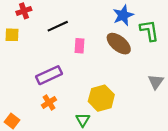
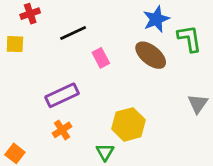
pink rectangle: (80, 46) -> (101, 58), turned -32

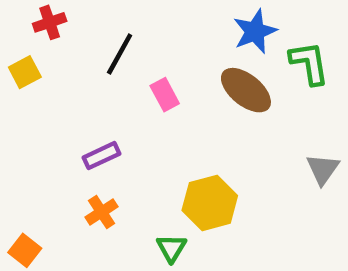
black line: (73, 33) -> (120, 54), turned -36
yellow square: (15, 44) -> (25, 72), turned -30
purple rectangle: (62, 95) -> (102, 156), size x0.7

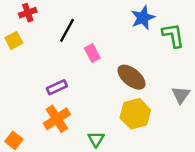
brown ellipse: (246, 90) -> (131, 77), moved
yellow hexagon: (210, 203) -> (135, 114), moved
orange cross: (102, 212) -> (57, 119), size x1.5

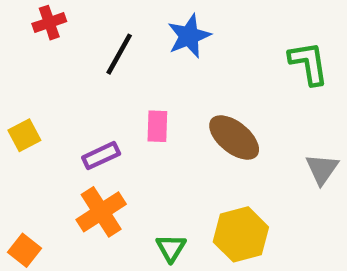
blue star: (143, 18) -> (189, 36), moved
yellow square: (14, 40) -> (24, 135), moved
pink rectangle: (92, 53) -> (157, 126), moved, turned 30
yellow hexagon: (135, 114) -> (241, 234), moved

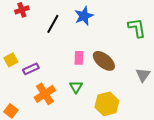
pink rectangle: (157, 126) -> (79, 58), moved
purple rectangle: (101, 156) -> (31, 69), moved
green triangle: (171, 248) -> (76, 87), moved

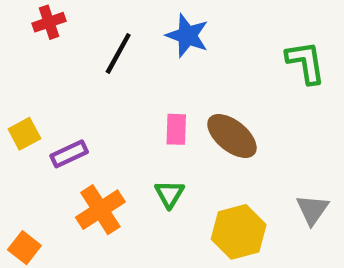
blue star: (84, 16) -> (187, 36), turned -30
gray triangle: (143, 75) -> (312, 210), moved

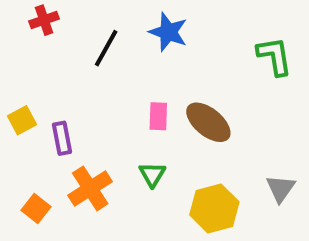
purple rectangle: (69, 154) -> (62, 138), turned -76
orange square: (24, 248) -> (36, 208), moved

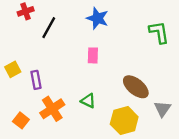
black line: (106, 48) -> (49, 28), moved
pink rectangle: (158, 116) -> (93, 55), moved
brown ellipse: (208, 122) -> (136, 87), moved
green triangle: (152, 174) -> (88, 101), turned -35

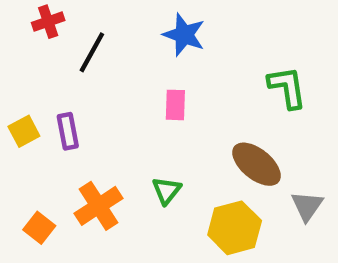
green L-shape: (159, 32) -> (287, 87), moved
purple rectangle: (36, 80) -> (68, 131), moved
green triangle: (88, 101) -> (167, 191), turned 42

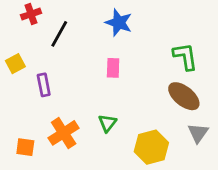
yellow square: (24, 131) -> (15, 64), moved
brown ellipse: (257, 164) -> (184, 96), moved
orange square: (39, 228) -> (25, 147), turned -30

